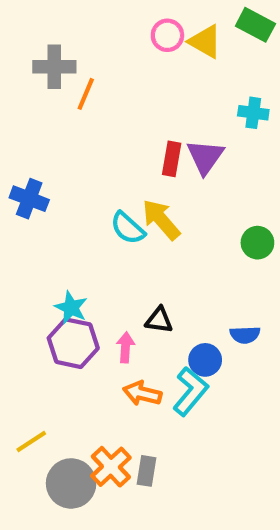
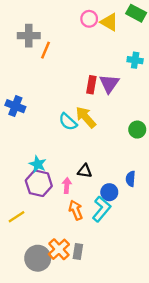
blue semicircle: (245, 335) -> (131, 179), turned 96
orange arrow: (142, 393) -> (76, 210), turned 54
yellow line: (31, 442) -> (16, 217), moved

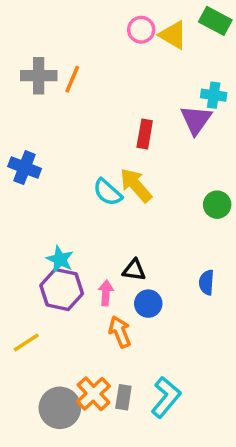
gray cross: (29, 36) -> (39, 76), moved
purple triangle: (109, 84) -> (196, 120), moved
blue circle: (109, 192) -> (148, 304), moved
cyan L-shape: (101, 209) -> (166, 397), moved

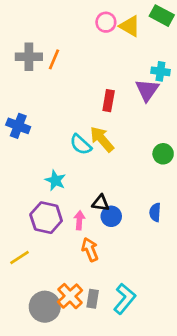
cyan star: (60, 259) -> (55, 180), moved
blue circle: (148, 304) -> (111, 216), moved

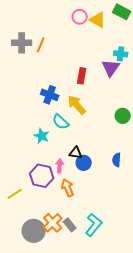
blue cross: (18, 126) -> (50, 95), moved
cyan semicircle: (81, 144) -> (61, 122), moved
purple hexagon: (46, 218) -> (42, 176), moved
gray rectangle: (93, 299) -> (70, 225), turned -48

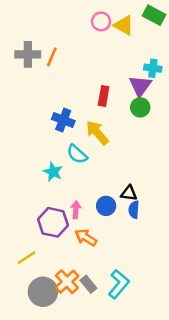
green circle: (123, 116) -> (140, 107), moved
black triangle: (76, 153) -> (129, 193), moved
blue semicircle: (117, 160) -> (134, 210), moved
orange arrow: (68, 188) -> (86, 237), turned -36
yellow line: (15, 194) -> (27, 258), moved

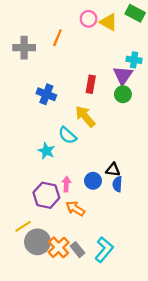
orange line: (52, 57) -> (57, 38), moved
blue cross: (63, 120) -> (46, 94), moved
gray circle: (43, 292) -> (37, 242), moved

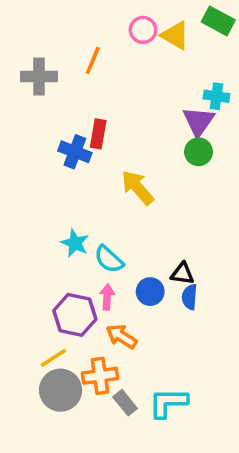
red rectangle: (91, 84) -> (98, 134), moved
cyan semicircle: (67, 135) -> (109, 259), moved
yellow line: (23, 226) -> (53, 358), moved
orange cross: (59, 247) -> (100, 376), moved, turned 35
cyan L-shape: (104, 250) -> (168, 403), turned -130

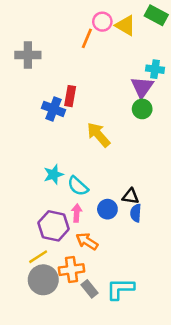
orange line: (93, 60) -> (87, 38), moved
cyan star: (75, 243) -> (54, 174), turned 30

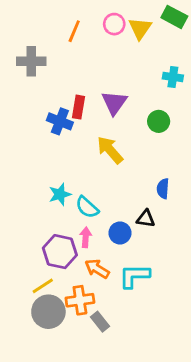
yellow triangle: (125, 25) -> (140, 28), turned 35
orange line: (87, 38) -> (74, 31), moved
purple triangle: (142, 87) -> (114, 103), moved
blue semicircle: (136, 213) -> (163, 189), moved
cyan L-shape: (120, 289) -> (134, 276), moved

